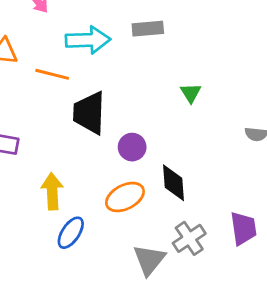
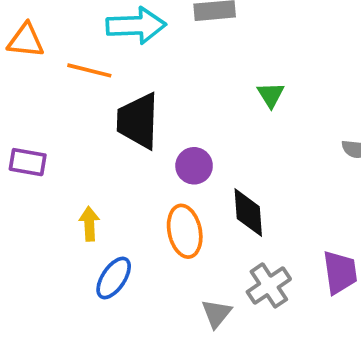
yellow arrow: (52, 191) -> (89, 224), size x0.7
orange ellipse: (125, 197) -> (185, 231), turned -75
gray triangle: (149, 260) -> (216, 314), size x0.7

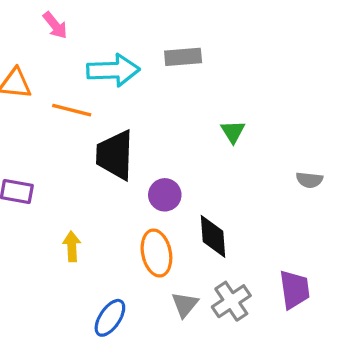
blue ellipse: (114, 278) -> (110, 318), moved
gray triangle: (216, 314) -> (185, 305), moved

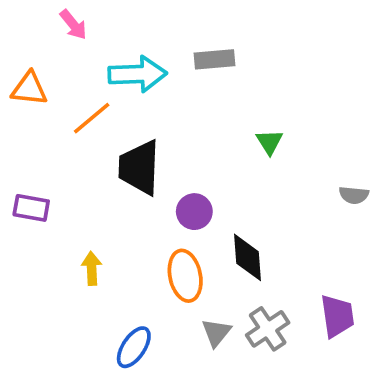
orange line: (72, 110) -> (92, 118), turned -54

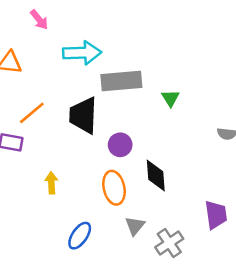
gray rectangle: (214, 59) -> (121, 81), moved, size x1.5
orange line: (92, 118) -> (32, 113), moved
gray cross: (268, 329) -> (169, 243), moved

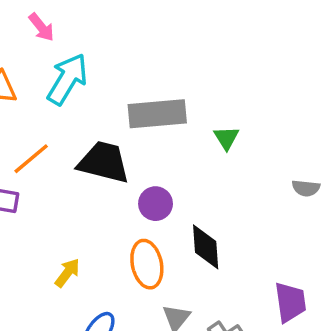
cyan arrow: (82, 53) -> (67, 79), moved, turned -57
black trapezoid: (83, 115) -> (104, 162), turned 102
yellow arrow: (51, 183) -> (67, 273), moved, turned 40

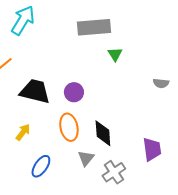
gray rectangle: (157, 114) -> (94, 27), moved
black trapezoid: (104, 162) -> (35, 91), moved
black diamond: (206, 247) -> (103, 133), moved

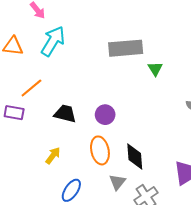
green triangle: (115, 54) -> (155, 69), moved
black trapezoid: (35, 91) -> (65, 114), size x0.7

